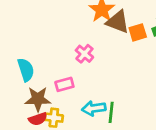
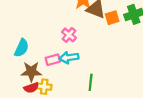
cyan semicircle: (26, 70) -> (22, 48), turned 42
cyan arrow: (94, 108) -> (69, 58), moved

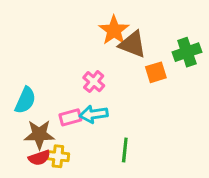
orange square: (112, 18) -> (156, 72), moved

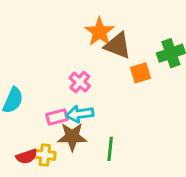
brown star: (39, 134) -> (72, 137), moved

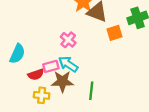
cyan arrow: (80, 114) -> (68, 64), turned 42
red semicircle: (27, 156) -> (36, 75), moved

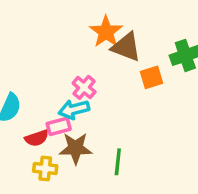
cyan arrow: (68, 64) -> (74, 109), moved, turned -48

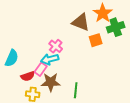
orange star: (106, 32) -> (103, 13), moved
pink rectangle: (59, 126) -> (41, 69), turned -40

